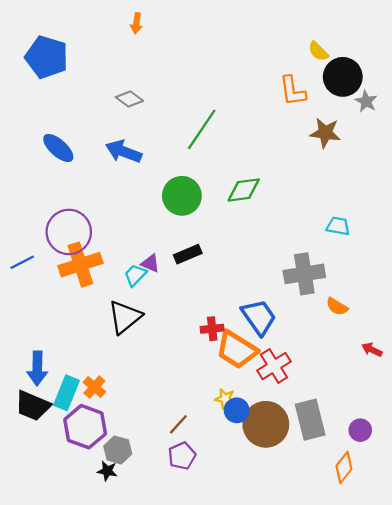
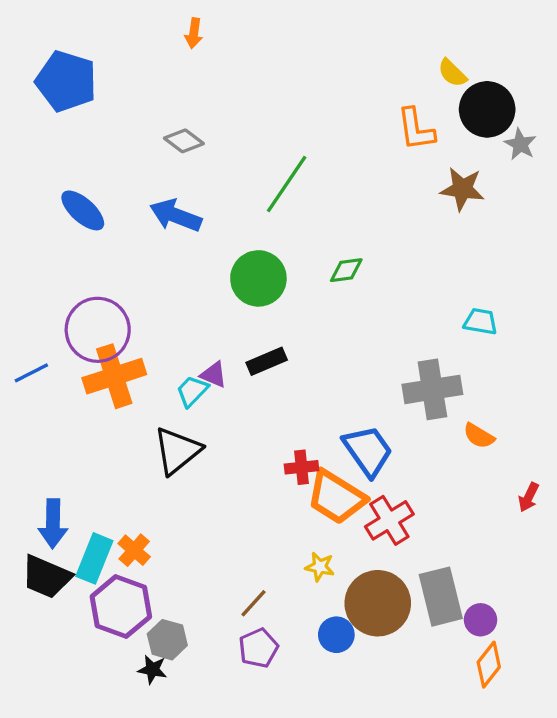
green diamond: (244, 190) -> (346, 270), size x0.7
red arrow: (372, 350) -> (529, 497), turned -90
blue circle: (237, 410) -> (336, 635), moved
purple circle: (360, 430) -> (480, 620), moved

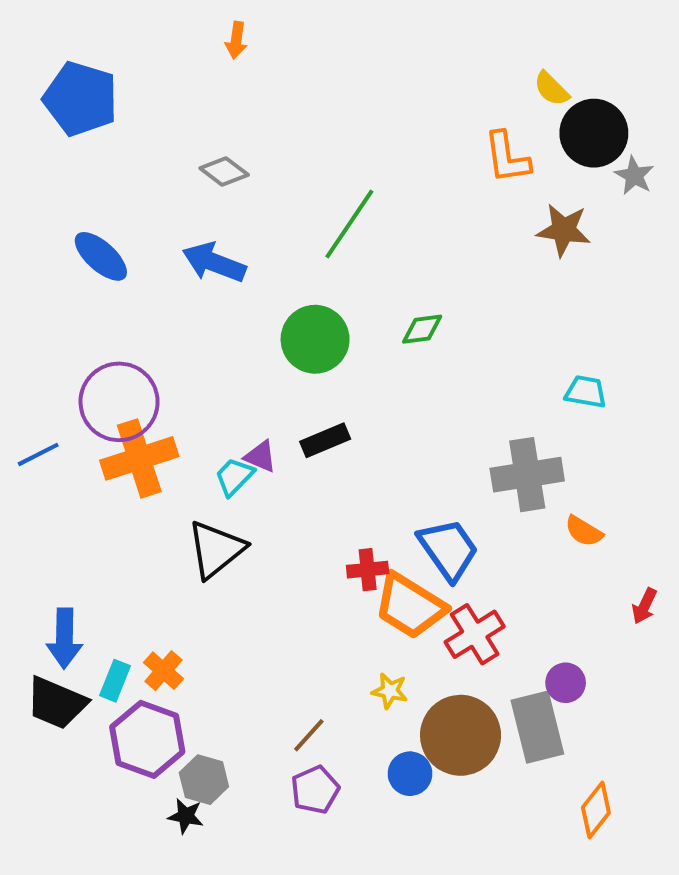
cyan rectangle: (94, 558) -> (115, 681), size x0.7
purple circle: (480, 620) -> (566, 683), moved

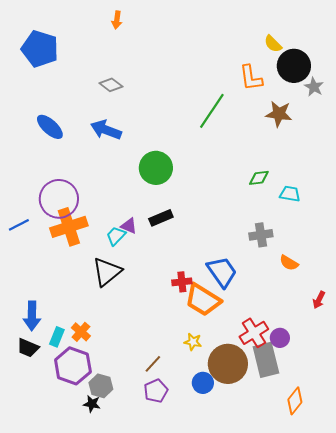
green line: (349, 224) -> (212, 111), moved
green diamond: (422, 329) -> (259, 178), moved
gray cross: (527, 475) -> (261, 235), size x0.7
red cross: (475, 634) -> (254, 333), moved
black trapezoid: (56, 703) -> (28, 348), size x0.7

